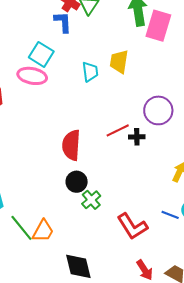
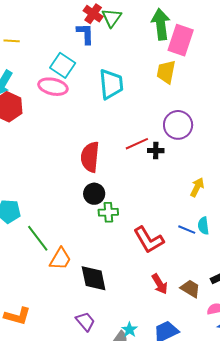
yellow trapezoid: (119, 62) -> (166, 72), moved
cyan trapezoid: (90, 72) -> (111, 84), size x1.5
green cross: (91, 200) -> (108, 212), turned 36
orange trapezoid: (43, 231) -> (60, 259), moved

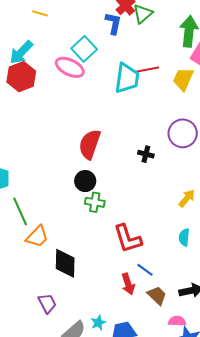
red line: (137, 144) -> (147, 70), moved
black cross: (156, 151) -> (146, 154), moved
blue line: (187, 230) -> (145, 270), moved
cyan star: (130, 330) -> (98, 323), moved

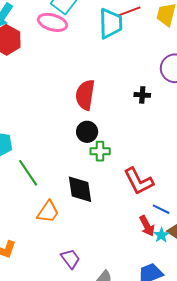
orange trapezoid: (37, 237) -> (48, 212), moved
black diamond: (65, 263) -> (80, 189), moved
cyan star: (98, 323) -> (161, 235), moved

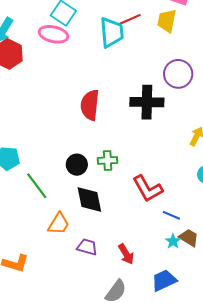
black cross: (142, 95) -> (147, 102), size x2.0
black circle: (87, 132) -> (77, 165), moved
red arrow: (147, 226) -> (126, 254), moved
purple trapezoid: (70, 259) -> (87, 247), moved, turned -35

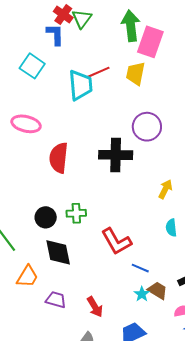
pink ellipse: (54, 34) -> (26, 124), moved

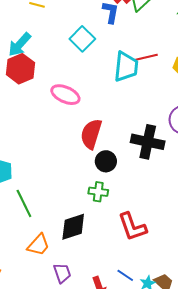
black circle: (46, 217) -> (106, 161), moved
black diamond: (58, 252) -> (73, 227), turned 72
blue line: (140, 268) -> (125, 275), moved
purple trapezoid: (56, 300) -> (62, 273), turned 45

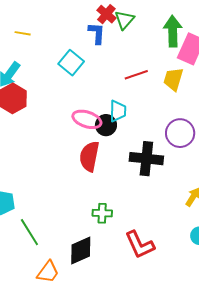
cyan trapezoid: (126, 67) -> (118, 111), moved, size x0.7
pink ellipse: (65, 95) -> (87, 119), moved
black circle: (106, 161) -> (106, 125), moved

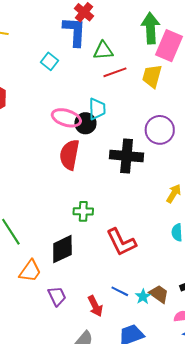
green triangle: (125, 20) -> (103, 51), moved, turned 45
blue L-shape: (97, 33) -> (75, 32), size x1.4
cyan square: (71, 63) -> (50, 61), size x0.7

